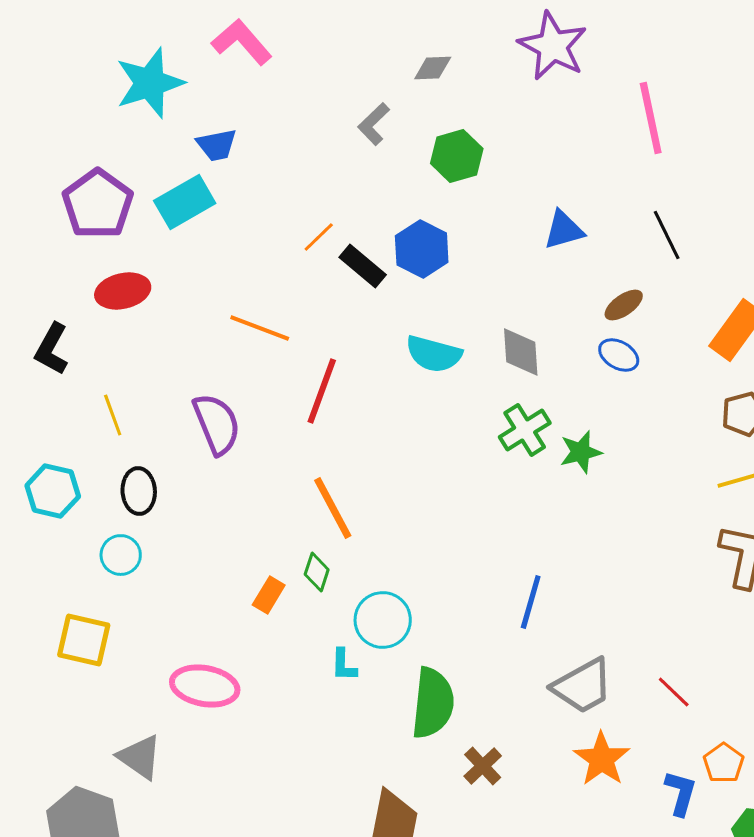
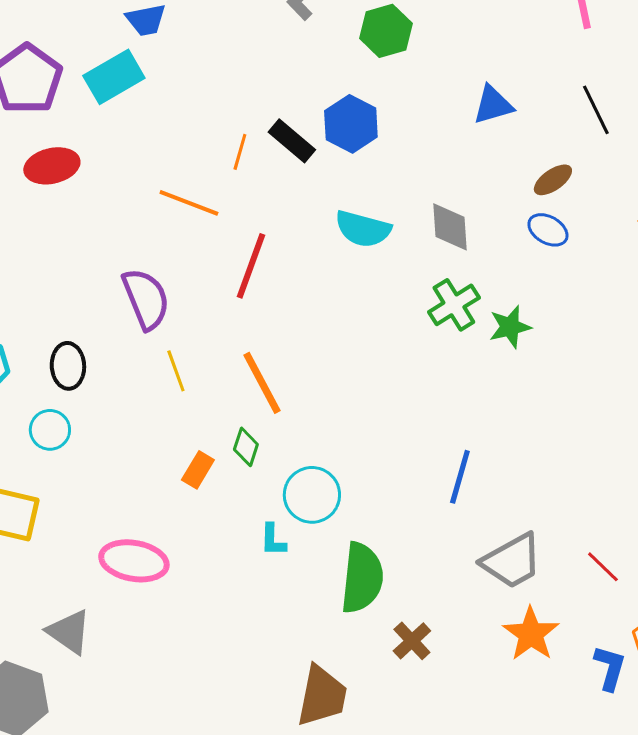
orange line: (319, 237) -> (240, 152), moved, turned -30
yellow line: (113, 415) -> (176, 371), moved

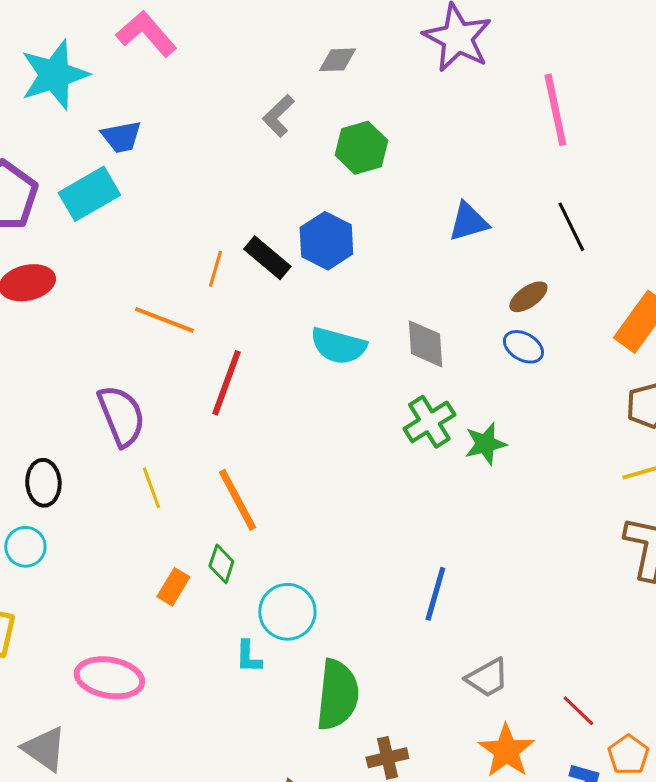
gray trapezoid: (512, 561) -> (487, 678), size x0.7
red line: (603, 567) -> (578, 711), moved
brown cross: (412, 641) -> (387, 758), turned 30

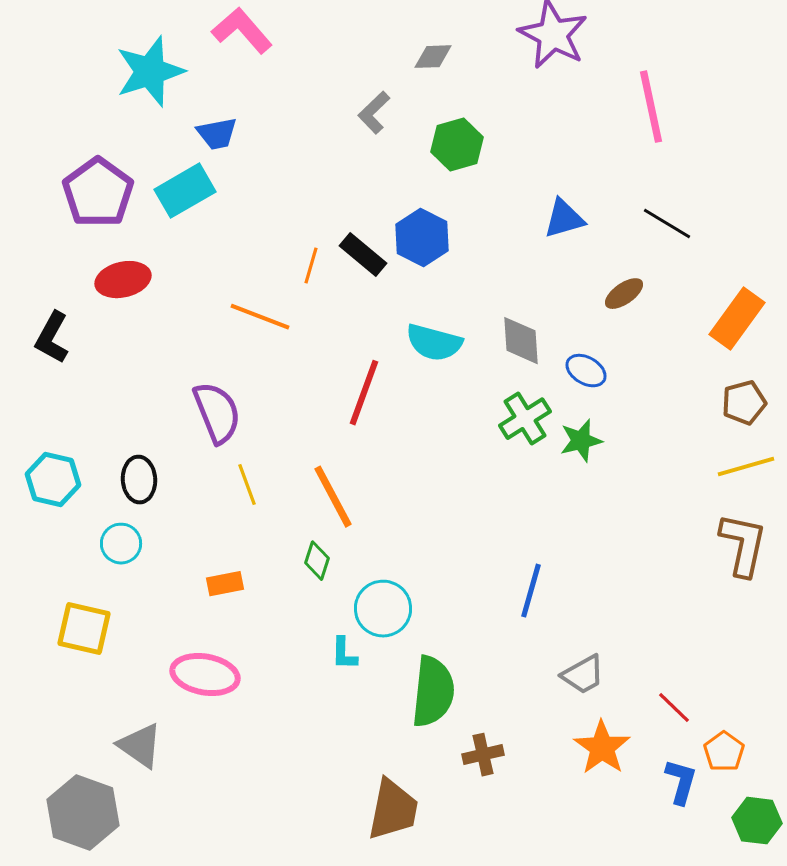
black line: (571, 227) -> (667, 224), turned -33
blue ellipse: (523, 347) -> (586, 371), moved
red line: (226, 383) -> (364, 393), moved
orange rectangle: (173, 587) -> (225, 584), moved, turned 48

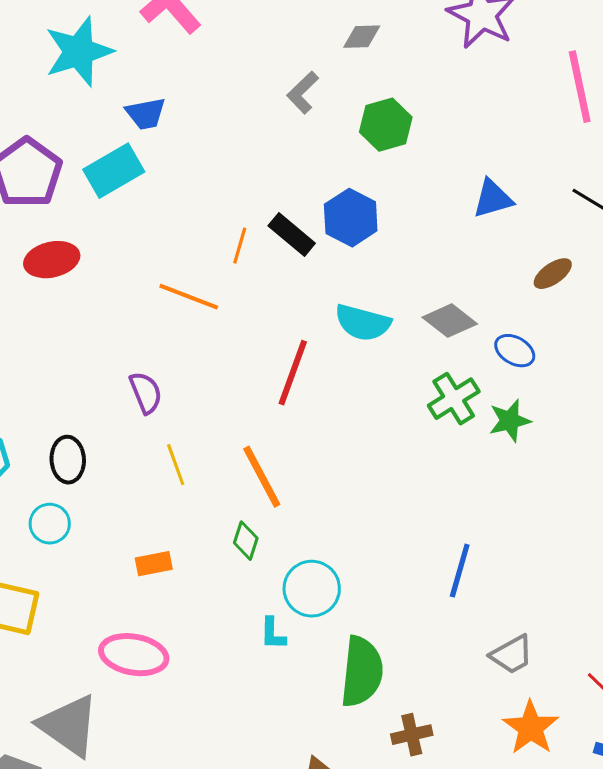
gray diamond: (521, 341) -> (450, 321), turned -48
purple semicircle: (217, 413) -> (146, 393), size x0.7
gray triangle: (140, 746) -> (69, 726), size x1.4

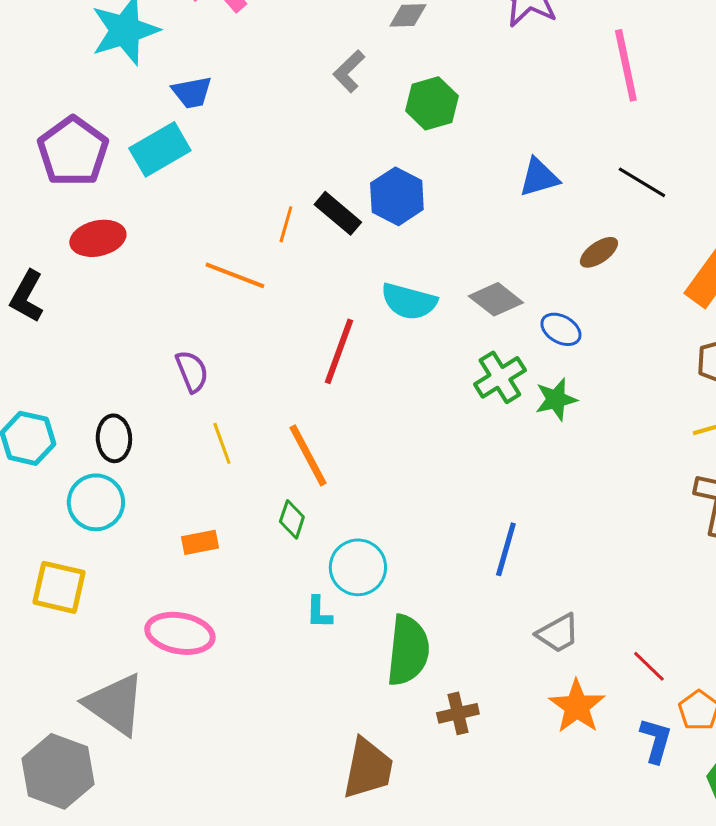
cyan circle: (50, 524) -> (96, 502), size x1.4

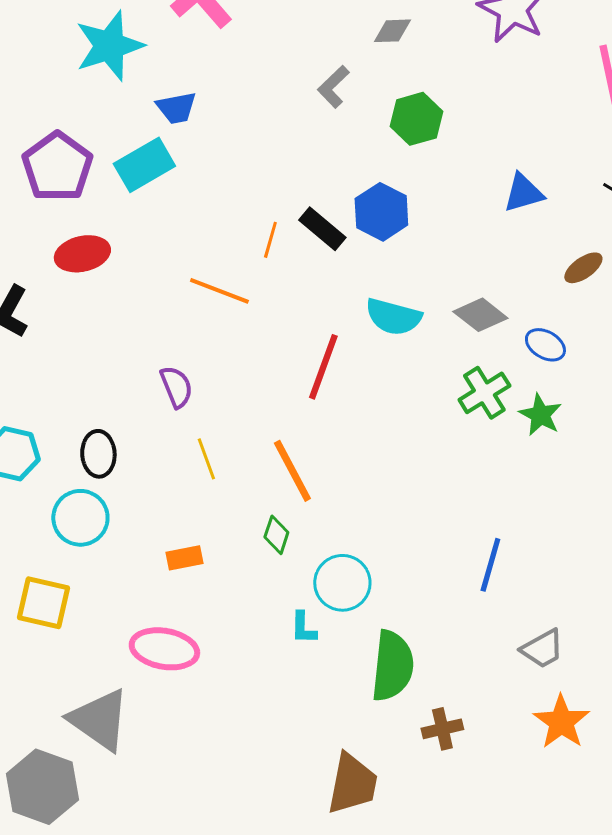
green star: (556, 399) -> (540, 415), turned -30

